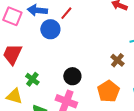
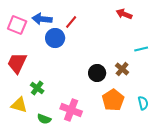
black circle: (72, 76) -> (97, 73), moved

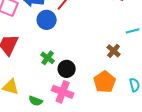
black circle: (97, 73) -> (67, 69), moved
green cross: (37, 88) -> (48, 58), moved

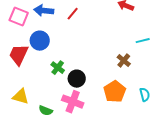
blue circle: (47, 20) -> (40, 41), moved

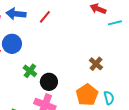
cyan line: (143, 41) -> (115, 23), moved
cyan semicircle: (145, 95) -> (109, 98), moved

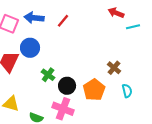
orange pentagon: (87, 95) -> (94, 90), moved
cyan semicircle: (109, 98) -> (127, 91), moved

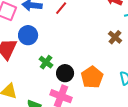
brown cross: (114, 68) -> (115, 37), moved

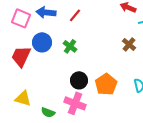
green cross: (46, 62) -> (70, 46), moved

